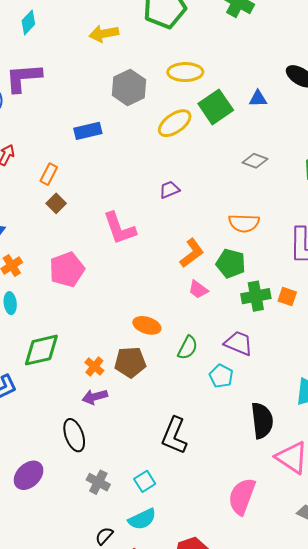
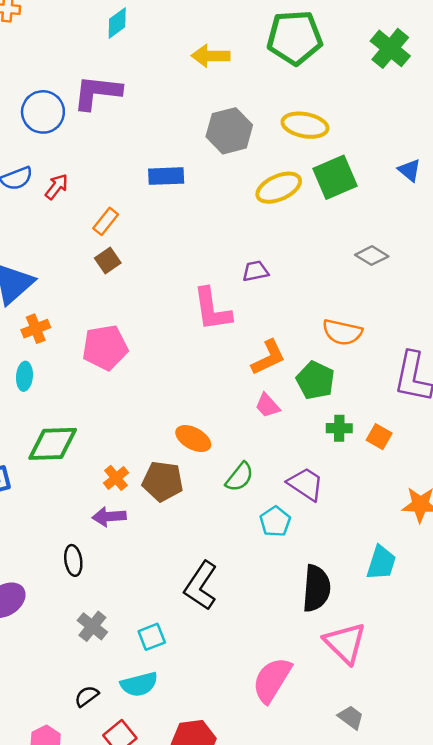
blue triangle: (258, 99) -> (409, 170), moved, turned 30
pink L-shape: (119, 228) -> (212, 309), moved
green cross: (256, 296) -> (339, 428), size x0.7
black ellipse: (74, 435) -> (73, 560), size x0.7

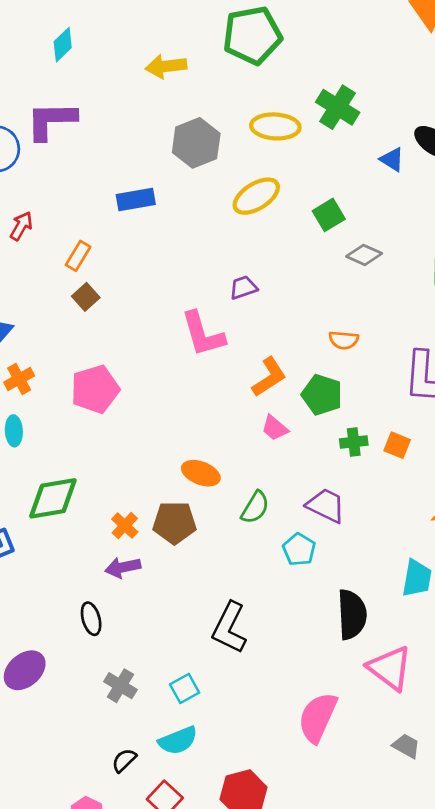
green cross: (390, 48) -> (338, 107), moved
green square: (335, 177) -> (329, 215), moved, size x0.7
orange semicircle: (342, 332) -> (344, 340), size x0.7

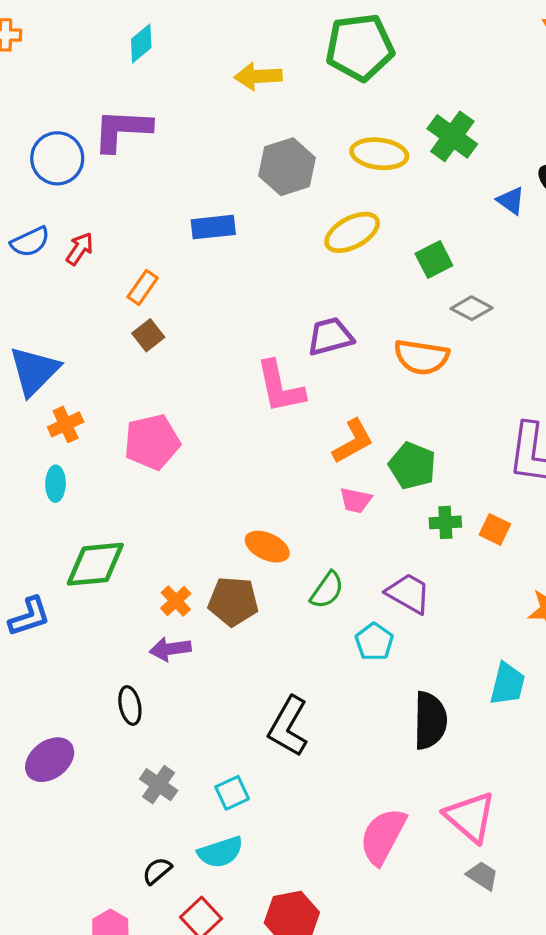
purple trapezoid: (243, 288) -> (330, 336), size x1.4
orange semicircle: (344, 340) -> (421, 357), moved, size x1.6
pink trapezoid: (275, 428) -> (356, 500), turned -32
pink triangle: (390, 668) -> (470, 817), moved

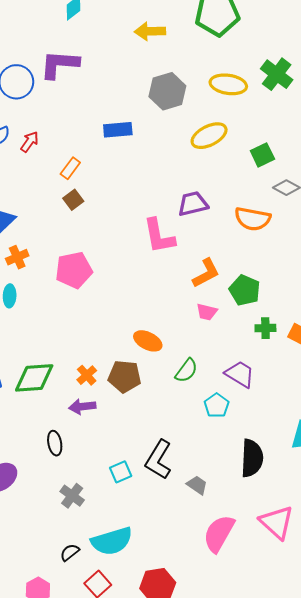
green diamond: (95, 564) -> (34, 378), moved
cyan square: (232, 793) -> (121, 472), moved
cyan semicircle: (220, 852) -> (112, 541), size x1.4
gray trapezoid: (482, 876) -> (197, 485), moved

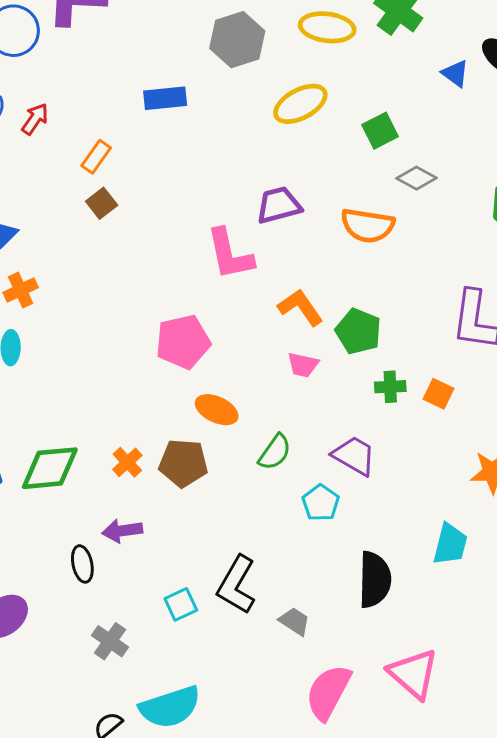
pink pentagon: (74, 270) -> (183, 342), moved
orange L-shape: (206, 273) -> (300, 307), turned -96
purple arrow: (82, 407) -> (122, 531), moved

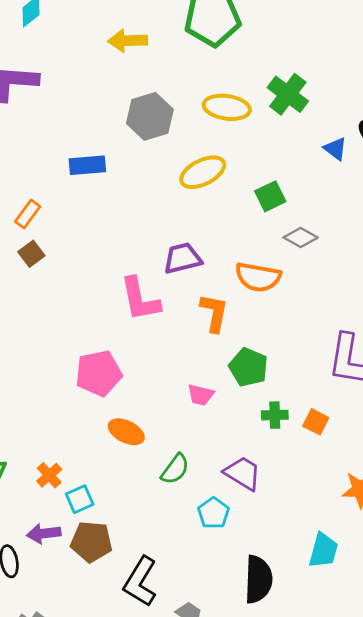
orange L-shape: (300, 307) -> (214, 313), moved, turned 45
brown pentagon: (183, 463) -> (91, 542), moved
cyan square: (181, 604) -> (80, 499), moved

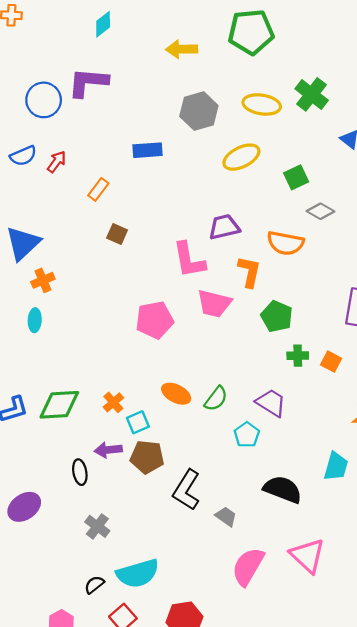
brown square: (31, 254) -> (117, 234), moved, turned -30
pink trapezoid: (201, 395) -> (214, 304), moved, size x1.6
orange ellipse: (126, 432) -> (176, 394), moved
black semicircle: (258, 579) -> (283, 489), turned -72

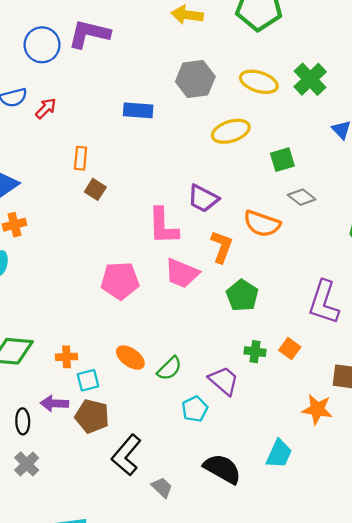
orange rectangle: (98, 189) -> (81, 158), moved, turned -40
purple trapezoid: (224, 227) -> (203, 198), turned -148
green cross: (298, 356) -> (255, 352), moved
orange cross: (113, 402) -> (66, 357), turned 30
gray cross: (97, 526) -> (27, 464), moved

